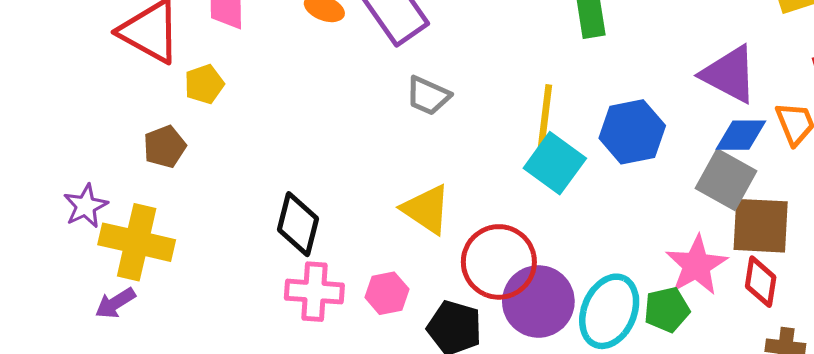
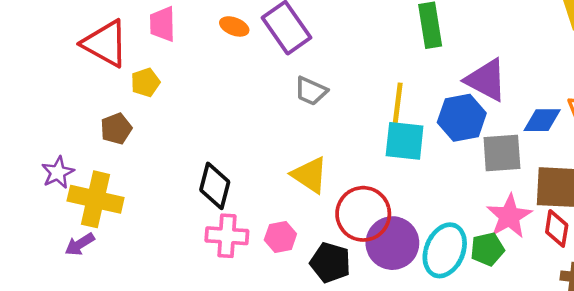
purple triangle: (729, 74) -> (486, 80), moved
cyan square: (555, 163) -> (405, 141), turned -30
gray square: (726, 180) -> (502, 153), moved, turned -33

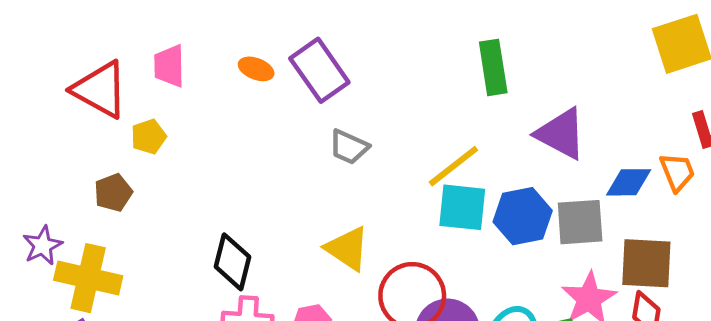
yellow line: (397, 107) -> (453, 166), turned 45
blue hexagon: (462, 118) -> (523, 216), moved

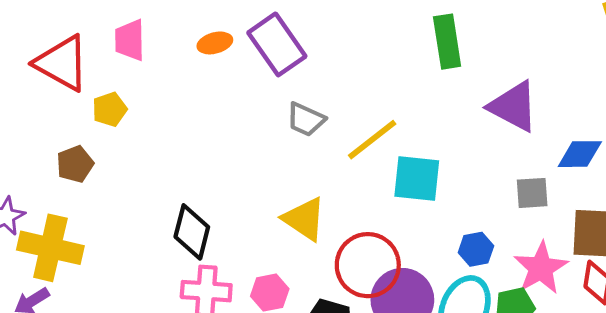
orange ellipse: (256, 69) -> (215, 43), turned -36
yellow line: (453, 166) -> (372, 140), moved
blue hexagon: (523, 216) -> (476, 249), moved, size x0.6
gray square: (580, 222) -> (532, 193), size x0.7

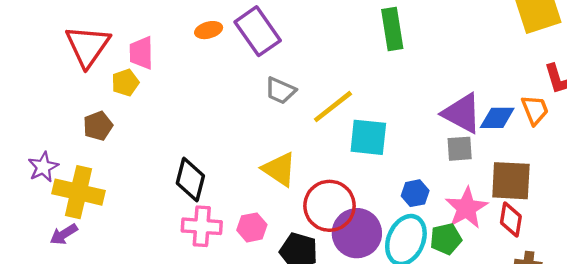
pink trapezoid: (130, 40) -> (141, 53), moved
red triangle: (62, 63) -> (88, 46), turned 36
purple triangle: (513, 106) -> (462, 113), moved

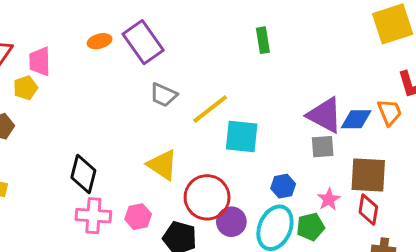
green rectangle: (392, 29) -> (263, 40), size x0.7
pink star: (466, 208) -> (329, 199), size x0.6
purple circle: (357, 233) -> (231, 222), size x0.7

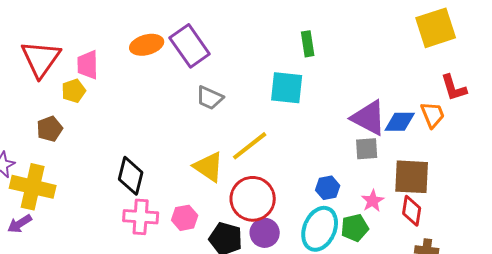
orange ellipse: (100, 41) -> (147, 45), size x1.4
yellow line: (210, 109) -> (250, 146), moved
cyan square: (242, 136) -> (287, 88), moved
purple circle: (231, 222) -> (265, 233), moved

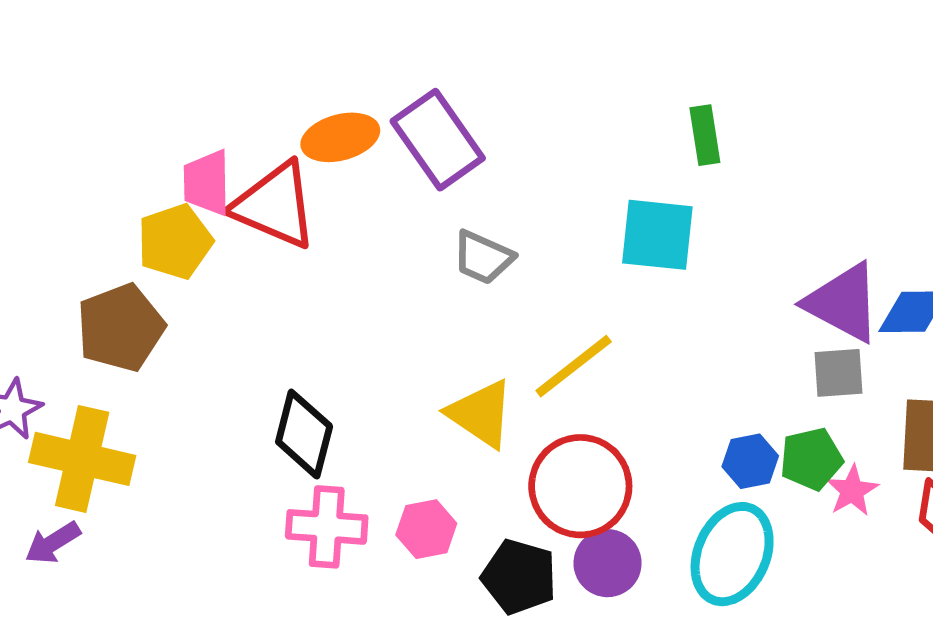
red triangle: (41, 59) -> (275, 205), moved, turned -42
yellow pentagon: (74, 91) -> (175, 242), size x1.4
brown pentagon: (50, 129) -> (121, 328), size x1.5
green pentagon: (355, 228) -> (811, 459), moved

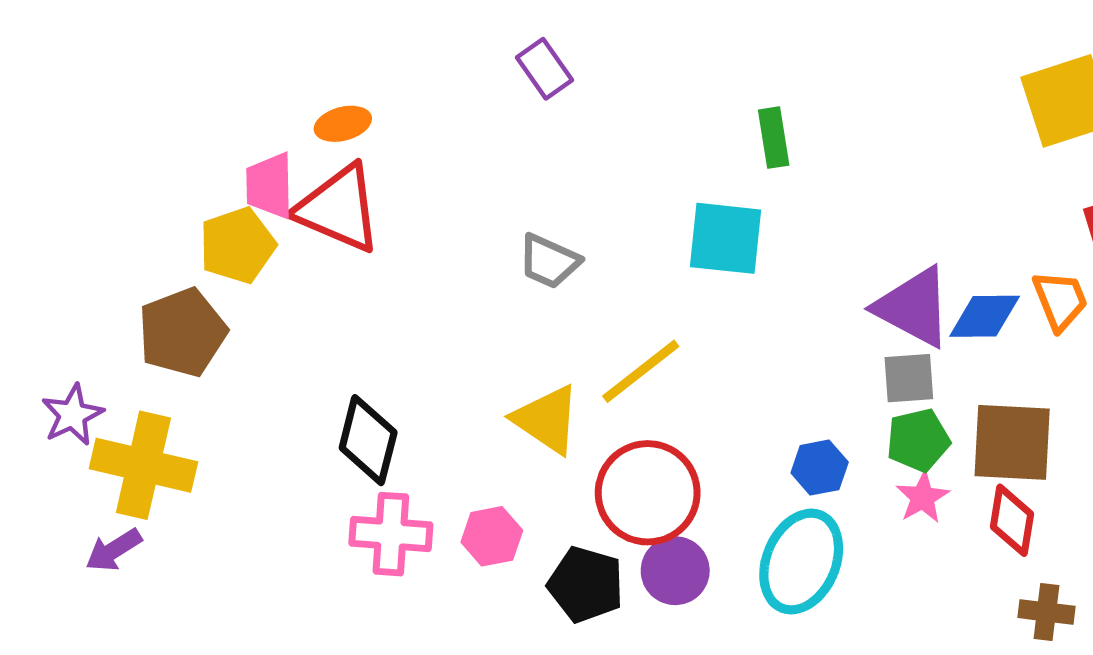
orange ellipse: (340, 137) -> (343, 124), moved, size x0.7
purple rectangle: (438, 140) -> (545, 69), moved, size x0.6
green pentagon: (811, 459) -> (918, 440), moved

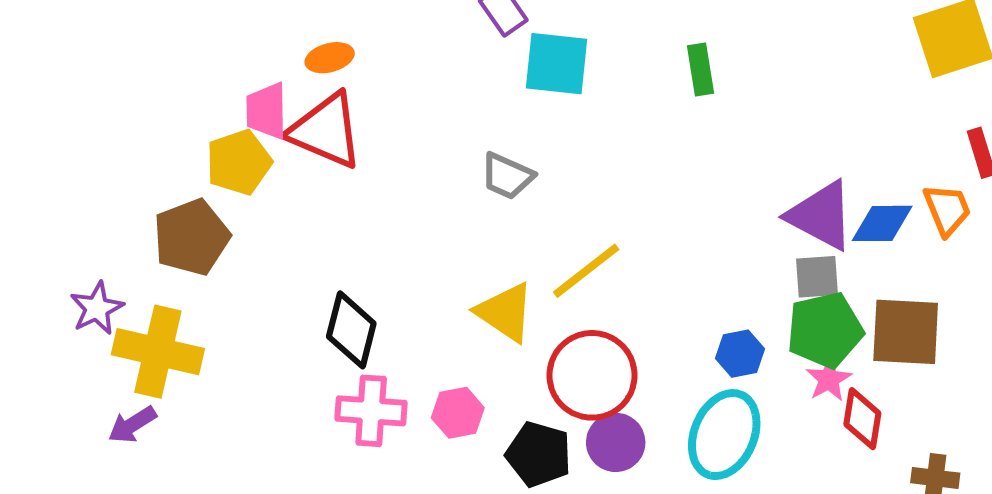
cyan square: (726, 238) -> (556, 64), moved
green pentagon: (918, 440) -> (825, 330), size x1.4
red diamond: (1012, 520) -> (862, 419), moved

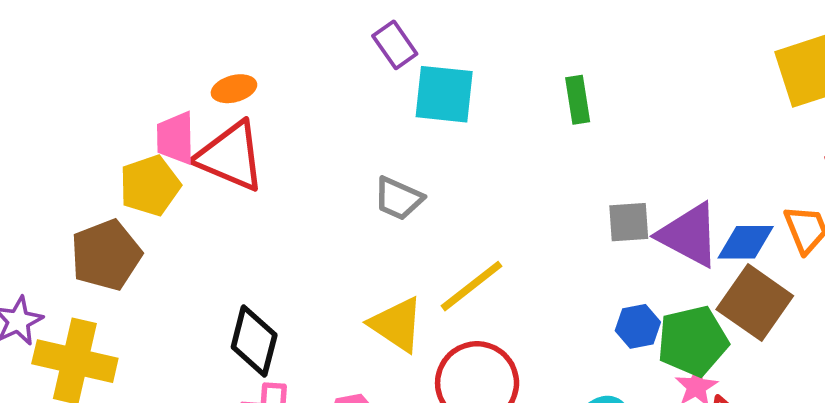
gray square: (817, 277) -> (629, 222), moved
brown square: (906, 332) -> (755, 303), moved, turned 32
blue hexagon: (740, 354) -> (638, 326), moved

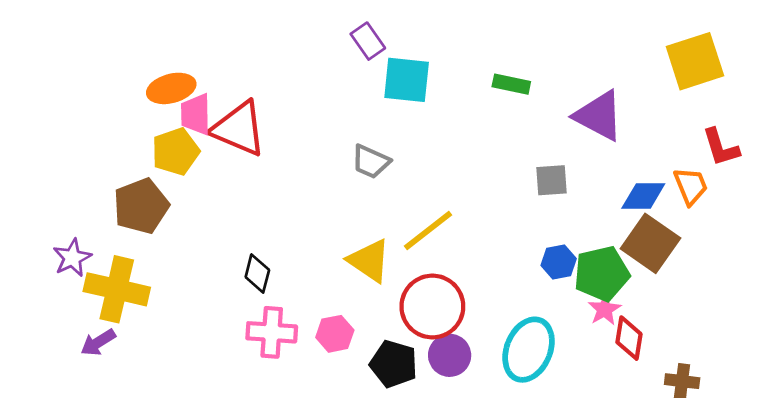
orange ellipse: (234, 89) -> (171, 88), moved, size x1.4
green rectangle: (578, 100) -> (511, 84), turned -69
purple triangle: (689, 235) -> (599, 116), moved
black diamond: (254, 341) -> (257, 274), size x0.7

